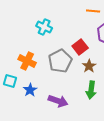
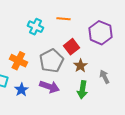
orange line: (93, 11) -> (63, 19), moved
purple arrow: (58, 101) -> (49, 87), moved

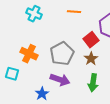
cyan cross: (35, 27) -> (34, 14), moved
red square: (71, 47) -> (91, 40), moved
blue star: (21, 90) -> (42, 94), moved

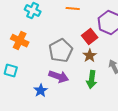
orange cross: (29, 54) -> (20, 41), moved

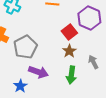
gray pentagon: (61, 51) -> (25, 47), moved

